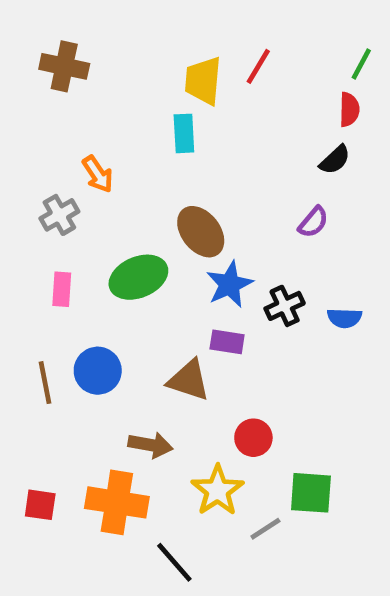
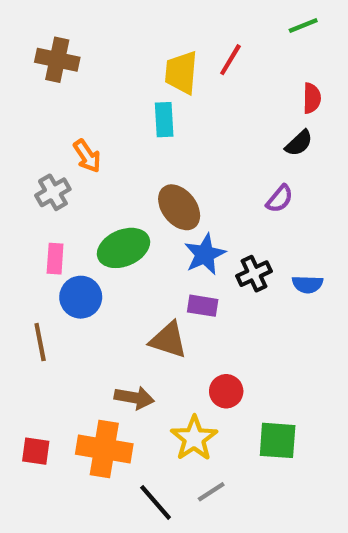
green line: (361, 64) -> (303, 25), moved, turned 40
blue circle: (98, 371) -> (81, 297), moved
gray line: (265, 529) -> (211, 492), moved

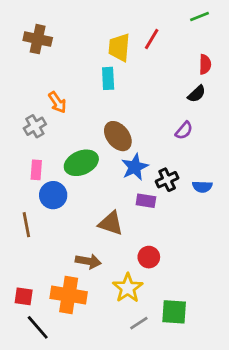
purple rectangle: (203, 306) -> (146, 201), moved
green square: (278, 440) -> (174, 312), moved
black line: (156, 502) -> (38, 327), moved

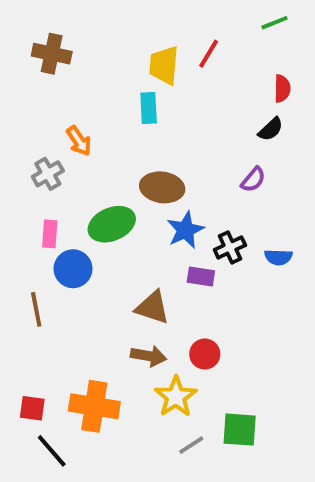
brown ellipse: (118, 136) -> (162, 187), turned -44
brown arrow: (88, 261) -> (149, 356), moved

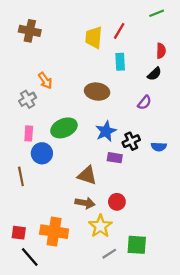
cyan rectangle: (149, 108) -> (120, 62), moved
brown ellipse: (162, 187) -> (97, 92), moved

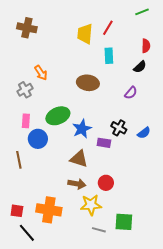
blue star: (106, 131) -> (82, 129), moved
black cross: (131, 141) -> (119, 128), turned -35
blue semicircle: (159, 147) -> (144, 133), turned -40
yellow star: (100, 226) -> (91, 205), turned 30
gray line: (109, 254) -> (99, 230), turned 48

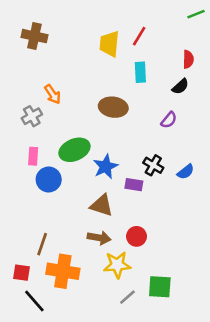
green line: (142, 12) -> (196, 14), moved
brown line: (19, 160) -> (42, 244), moved, turned 30
gray line: (99, 230) -> (127, 297), turned -56

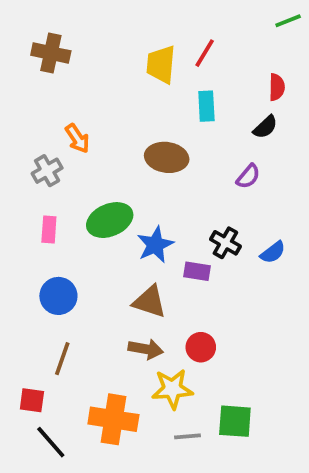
blue circle: (49, 180) -> (58, 296), moved
orange cross: (63, 271) -> (113, 419), moved
gray line: (127, 297) -> (188, 436), turned 36

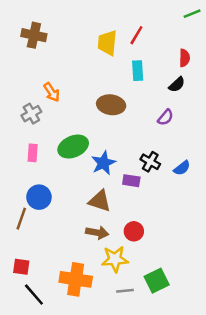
brown line: (62, 359) -> (21, 219), moved
green square: (235, 421) -> (157, 281), turned -30

